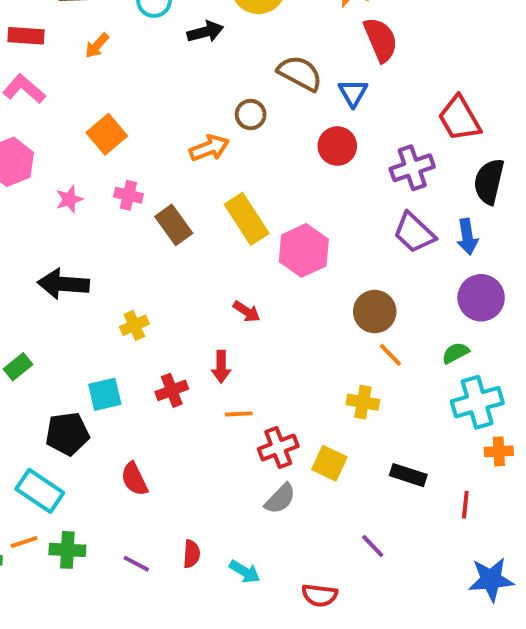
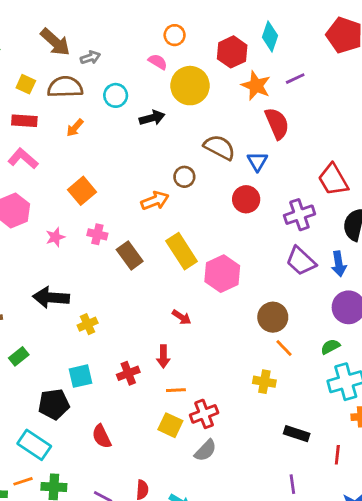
yellow cross: (134, 325) -> (88, 324), moved
yellow square: (329, 463) -> (170, 425), moved
purple line: (373, 546) -> (292, 484), moved, turned 36

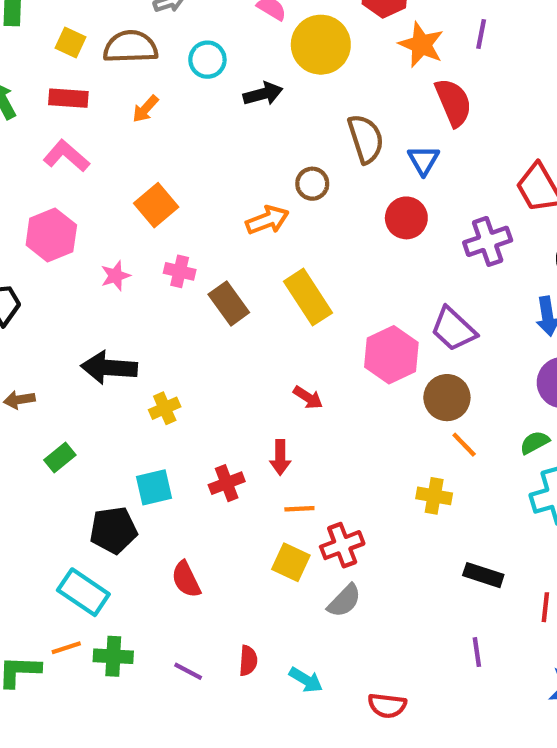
purple line: (295, 79) -> (481, 34), turned -54
brown semicircle: (219, 147) -> (366, 139), turned 44
purple trapezoid: (301, 261) -> (453, 329), moved
pink hexagon: (222, 274) -> (391, 355), moved

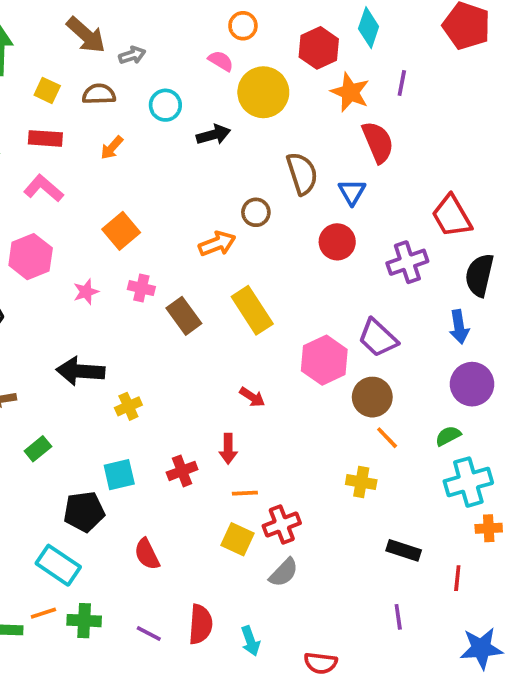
brown semicircle: (130, 47) -> (99, 94), size x0.7
red semicircle: (248, 661) -> (200, 624), size x1.5
cyan arrow: (306, 680) -> (250, 641), turned 40

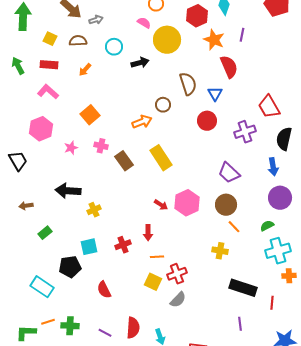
pink hexagon: (324, 360) -> (187, 203), moved
black rectangle: (404, 550) -> (243, 288), size x1.5
cyan rectangle: (58, 565) -> (42, 287), moved

